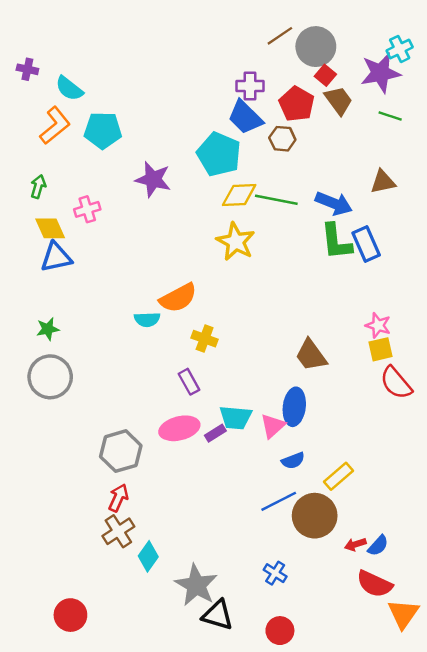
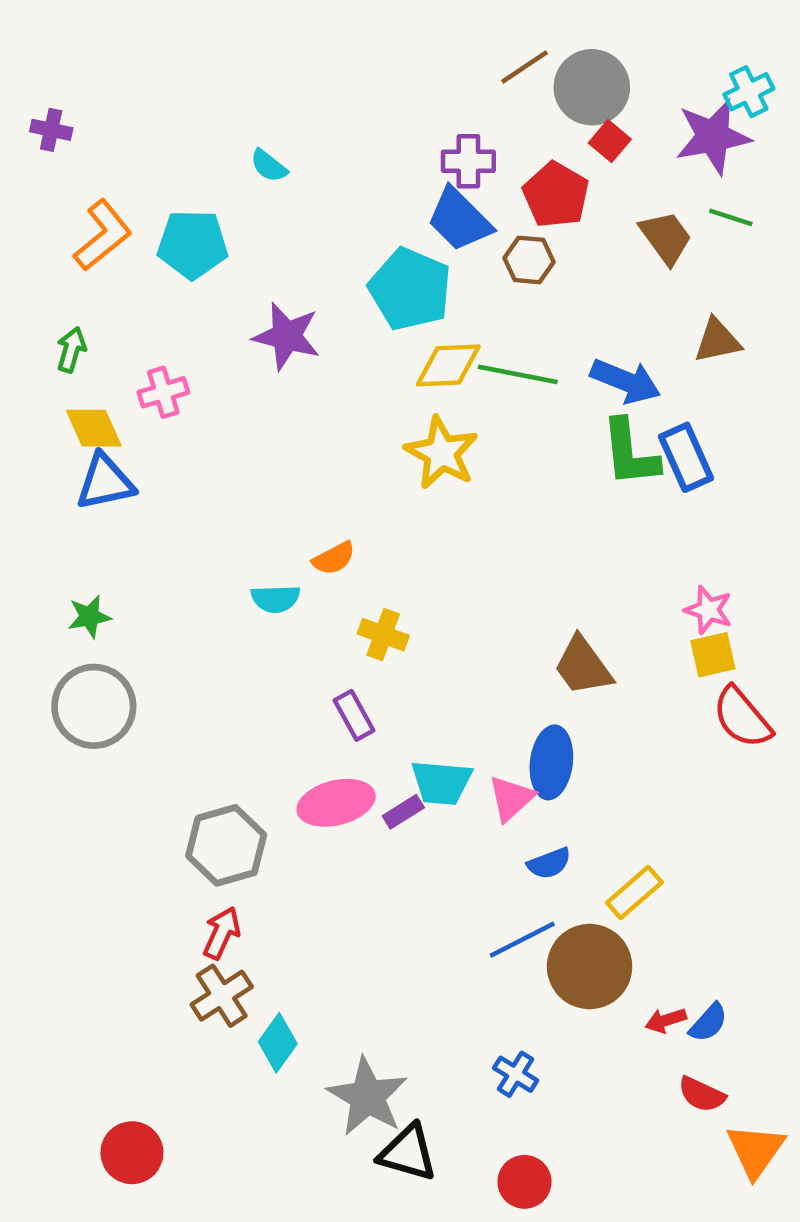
cyan semicircle: (69, 88) -> (269, 166), moved, size x0.7
brown trapezoid: (339, 100) -> (666, 238), moved
orange semicircle: (178, 298) -> (334, 558), size x0.6
red semicircle: (374, 584) -> (702, 1094), size x0.7

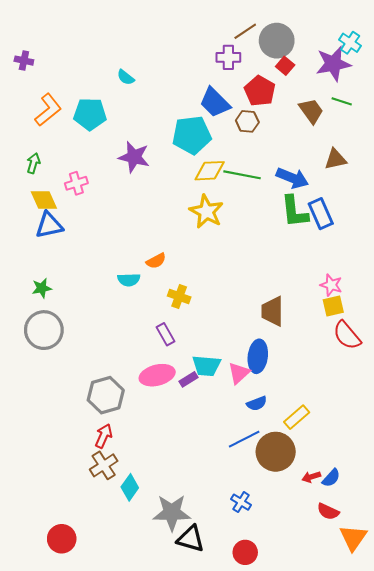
cyan cross: (749, 92) -> (350, 43), turned -30
purple cross: (468, 161) -> (228, 57), moved
cyan pentagon: (410, 289) -> (192, 135), turned -30
brown trapezoid: (583, 666) -> (272, 311), turned 36
gray star: (367, 1097) -> (172, 513), turned -30

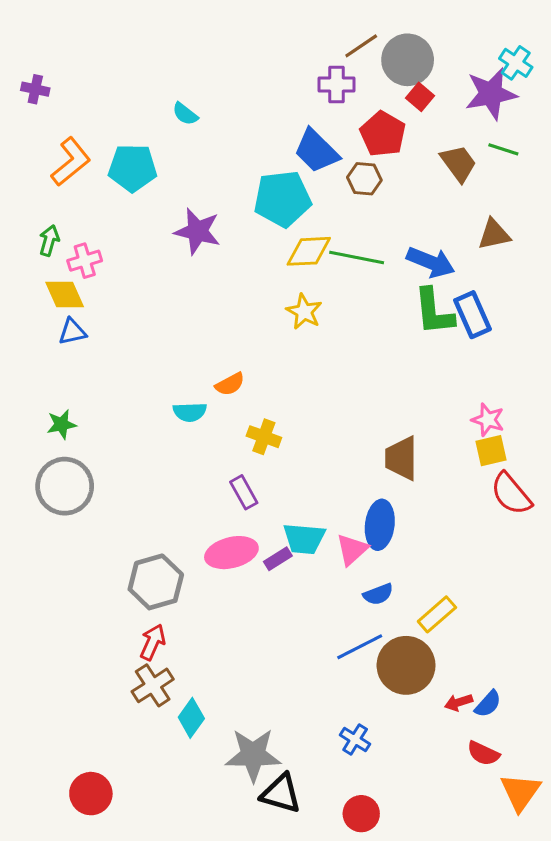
pink cross: (76, 183) -> (85, 261), moved
yellow star: (206, 212) -> (304, 312), size x0.7
blue triangle: (49, 225) -> (72, 332), size x0.7

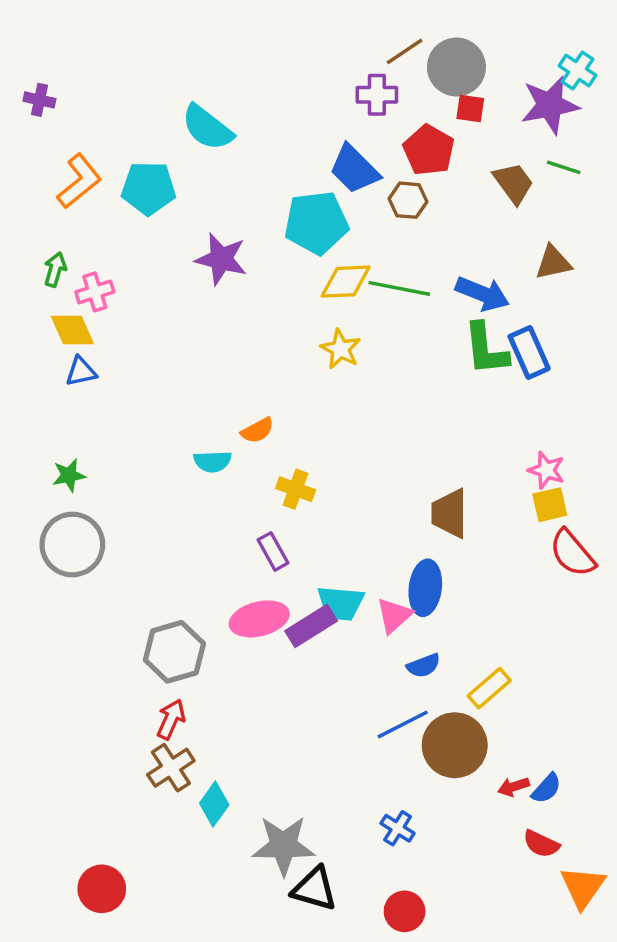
red square: (420, 97) -> (470, 109), turned -32
cyan semicircle: (185, 114) -> (207, 128), size x1.8
purple rectangle: (278, 559) -> (311, 626), size x1.6

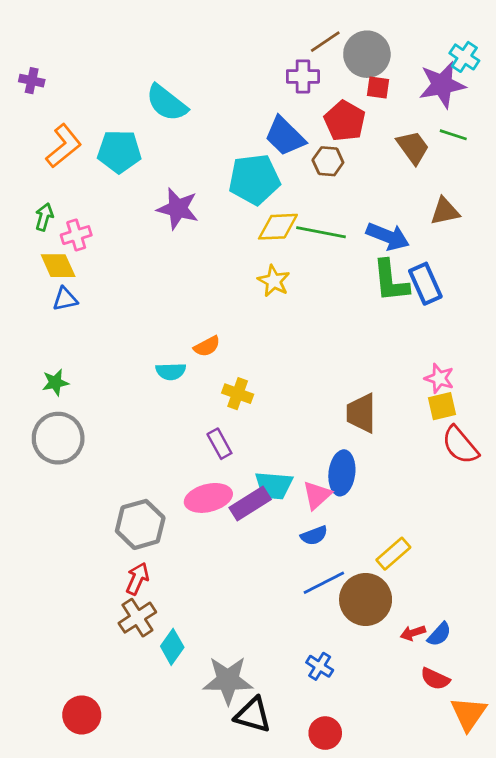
blue semicircle: (424, 666) -> (314, 536), moved

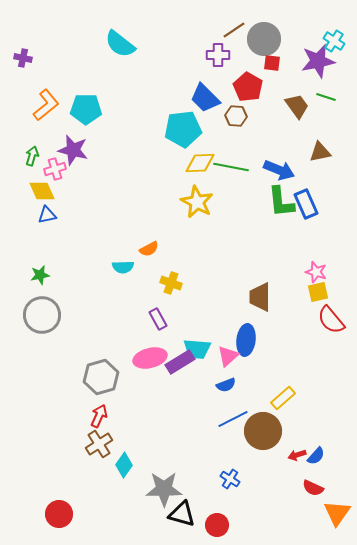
cyan semicircle: (167, 103) -> (120, 44), moved
purple star: (178, 209) -> (73, 150), moved
yellow star: (274, 281) -> (197, 202), size x1.4
red circle: (325, 733) -> (217, 525), moved

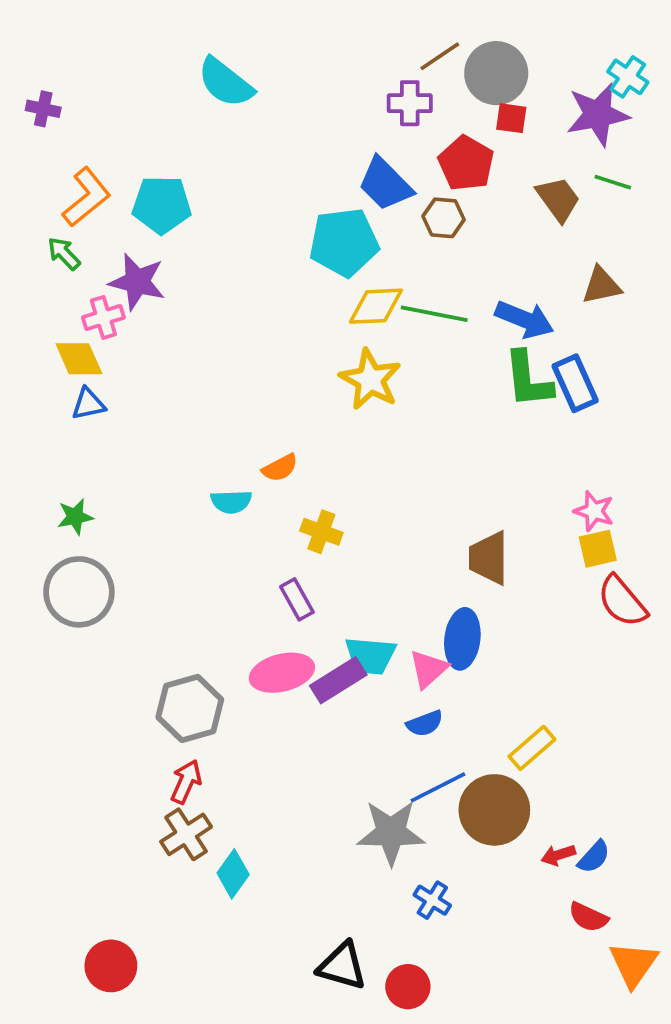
green arrow: (32, 156) -> (64, 254), moved, turned -60
gray star: (164, 489) -> (391, 832), moved

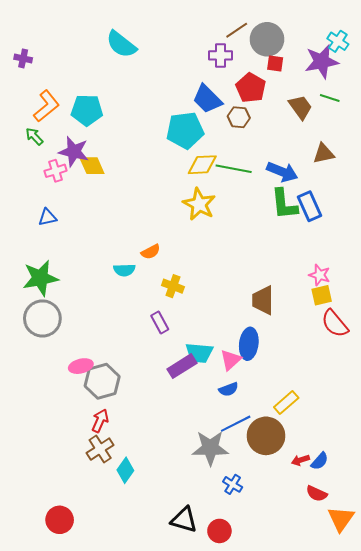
yellow diamond: (79, 359) -> (92, 166), moved
green star: (75, 517) -> (40, 278), size x1.8
pink ellipse: (282, 673) -> (81, 366), moved, size x0.7

